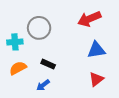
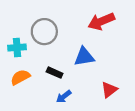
blue triangle: (96, 50) -> (84, 57), moved
blue arrow: (43, 85) -> (64, 97), moved

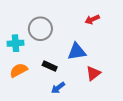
red arrow: (101, 21) -> (92, 19), size x0.6
red triangle: (109, 90) -> (93, 73), moved

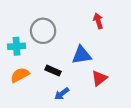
red arrow: (92, 19) -> (98, 21), turned 96

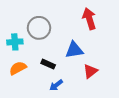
red arrow: (98, 21) -> (89, 19), size x1.5

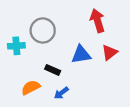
orange semicircle: (18, 68) -> (31, 87), moved
red triangle: (90, 71) -> (110, 52), moved

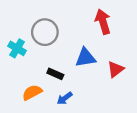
cyan cross: (16, 46) -> (17, 48), turned 35
red triangle: (110, 52) -> (116, 69), moved

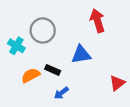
red triangle: (116, 69) -> (117, 83), moved
orange semicircle: (32, 92) -> (31, 75), moved

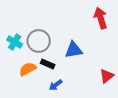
red arrow: (97, 21) -> (101, 18), moved
gray circle: (43, 30) -> (39, 41), moved

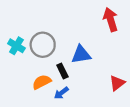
black rectangle: (48, 64) -> (62, 71), moved, turned 40
orange semicircle: (28, 69) -> (42, 82), moved

